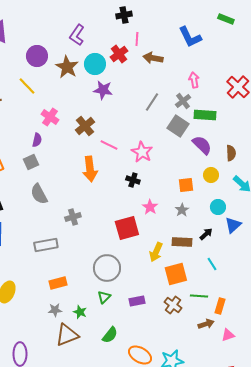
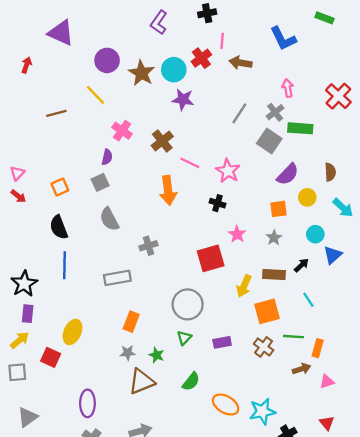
purple L-shape: (77, 35) -> (159, 22), moved
purple semicircle: (202, 145) -> (288, 174), moved, turned 90
orange rectangle: (58, 283) -> (131, 322), turned -54

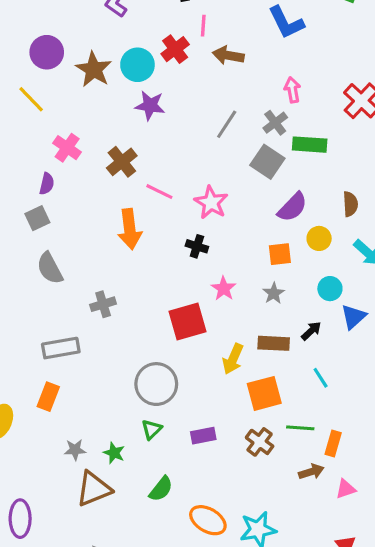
orange rectangle: (131, 322) -> (48, 397), moved

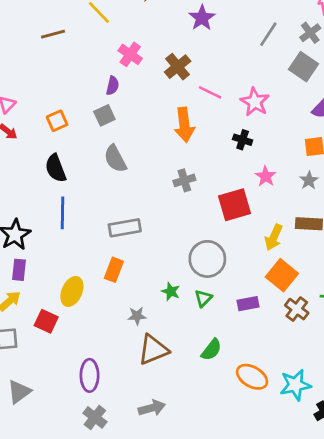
purple star: (150, 105) -> (202, 18), turned 30
gray cross: (103, 304) -> (184, 180), moved
orange square: (264, 393) -> (282, 275), moved, turned -36
green star: (114, 453) -> (171, 291), moved

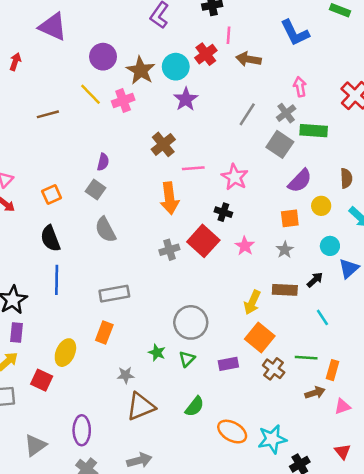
pink cross: (130, 54) -> (123, 101), moved, turned 35
pink line: (210, 92) -> (193, 168), turned -30
gray square: (104, 115) -> (95, 190), turned -30
red square: (234, 205) -> (203, 241), moved, turned -32
gray triangle: (19, 392) -> (35, 445), moved

